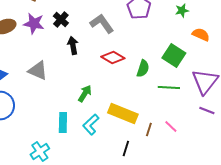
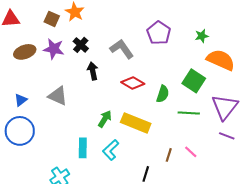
orange semicircle: (201, 34) -> (221, 60), size x1.6
yellow rectangle: (123, 114) -> (136, 123), moved

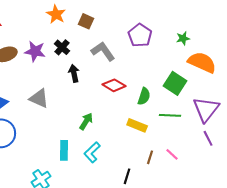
brown square: (52, 19) -> (86, 21), moved
yellow rectangle: (136, 123) -> (137, 125), moved, size x0.7
purple line: (227, 136) -> (208, 138), turned 42

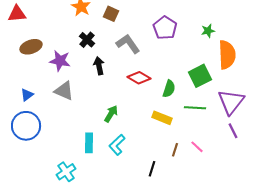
purple star: (35, 51) -> (60, 61), moved
orange semicircle: (202, 62) -> (227, 55), turned 64
green square: (175, 83) -> (200, 76), turned 30

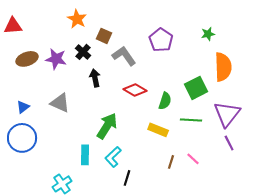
brown square: (111, 14) -> (104, 36), moved
green star: (208, 31) -> (208, 34), moved
purple star: (60, 61) -> (56, 59), moved
green arrow: (111, 114) -> (107, 126), size x1.5
black line: (152, 169) -> (127, 178), moved

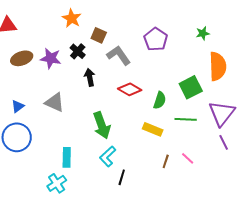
green arrow: (107, 126) -> (102, 125), turned 128
cyan rectangle: (85, 155) -> (67, 157), moved

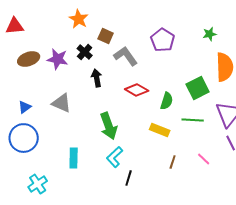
pink line: (188, 158) -> (204, 159), moved
cyan cross: (57, 183) -> (38, 184), moved

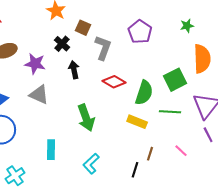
gray L-shape: (126, 56) -> (103, 48), turned 55
purple star: (58, 59) -> (35, 64), moved
green semicircle: (167, 101) -> (144, 93), size x1.4
cyan L-shape: (115, 157) -> (91, 164), moved
black line: (129, 178) -> (135, 170), moved

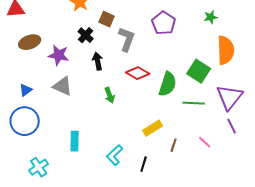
green square: (175, 80) -> (199, 71), turned -30
green arrow: (86, 118) -> (110, 95), moved, size x0.6
yellow rectangle: (137, 122) -> (153, 128), moved, turned -54
black line: (135, 170) -> (144, 164), moved

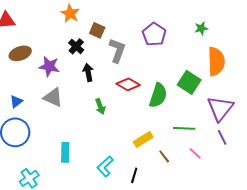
green line: (194, 103) -> (184, 128), moved
brown line: (174, 145) -> (164, 156), turned -56

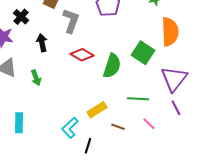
black cross: (76, 46) -> (21, 17), moved
green arrow: (100, 106) -> (36, 78), moved
brown line: (164, 156) -> (118, 127), turned -32
cyan L-shape: (105, 166) -> (70, 128), moved

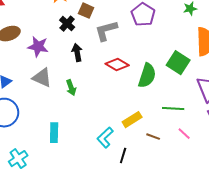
black cross: (21, 17) -> (67, 24), moved
gray L-shape: (71, 21) -> (106, 31), turned -125

